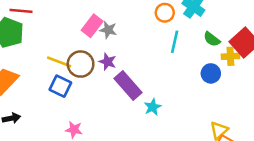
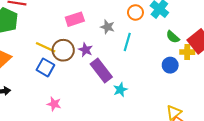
pink rectangle: (92, 26) -> (75, 19), turned 30
gray star: (108, 30) -> (108, 27), moved
cyan line: (175, 42) -> (127, 42), moved

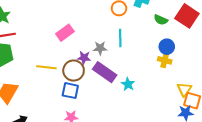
gray star: (108, 27) -> (100, 48), moved
brown circle: (63, 50) -> (74, 71), moved
yellow cross: (187, 52) -> (165, 60), moved, turned 32
blue square: (45, 67) -> (70, 91), moved

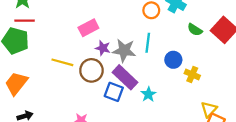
blue circle: (167, 47) -> (173, 60), moved
gray star: (100, 48) -> (124, 50), size x1.5
purple star: (84, 58) -> (103, 48), moved
blue square: (70, 91) -> (114, 92), moved

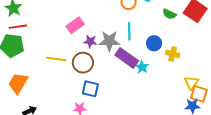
purple rectangle: (125, 77) -> (127, 58), moved
blue square: (114, 92) -> (90, 89), moved
cyan star: (148, 94) -> (142, 67), moved

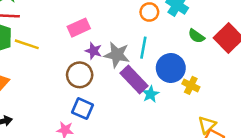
blue circle: (154, 43) -> (171, 68), size x1.5
yellow line: (56, 59) -> (27, 44), moved

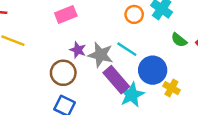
pink rectangle: (79, 28) -> (66, 14), moved
cyan line: (143, 48) -> (127, 49), turned -70
cyan star: (151, 94) -> (132, 95), size x1.5

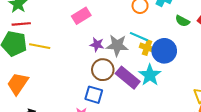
brown circle: (63, 73) -> (103, 70), moved
purple rectangle: (116, 80) -> (128, 78), moved
yellow cross: (171, 88) -> (147, 48), moved

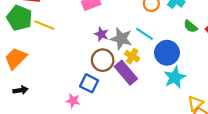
yellow cross: (147, 48) -> (132, 56), moved
cyan star: (150, 75) -> (175, 77), moved

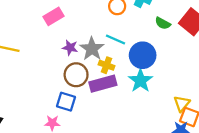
gray star: (121, 39) -> (92, 49), turned 30
purple rectangle: (126, 73) -> (103, 84), turned -55
cyan star: (175, 77) -> (140, 81), moved

